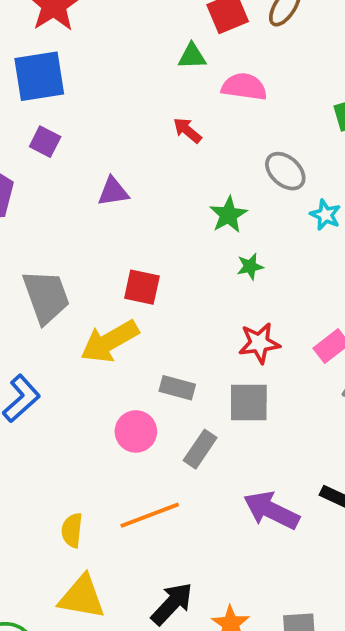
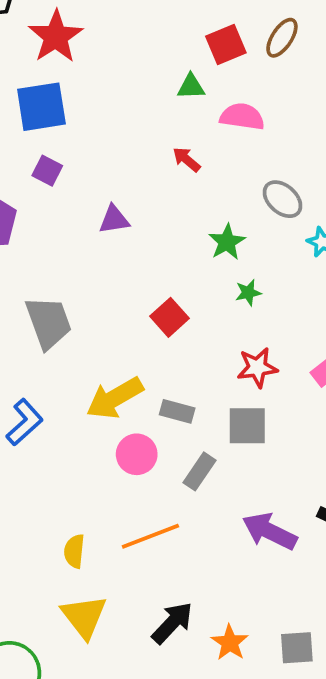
red square: (142, 287) -> (169, 317), moved, turned 36
yellow arrow: (110, 341) -> (115, 398), moved
yellow triangle: (82, 597) -> (84, 616), turned 42

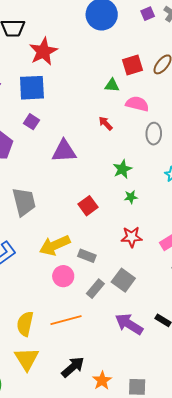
gray ellipse: (283, 199) -> (154, 134), moved, turned 45
purple triangle: (114, 220) -> (64, 151), size x1.5
gray square: (247, 426) -> (123, 280), moved, turned 30
yellow semicircle: (74, 551) -> (25, 324), size x1.4

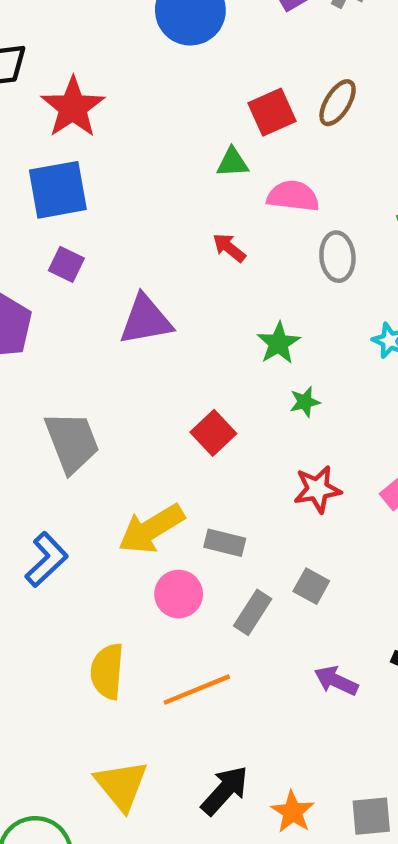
gray square: (123, 280) -> (311, 586), size x0.7
yellow semicircle: (25, 324) -> (107, 671), moved
purple arrow: (129, 324) -> (336, 681), size x0.7

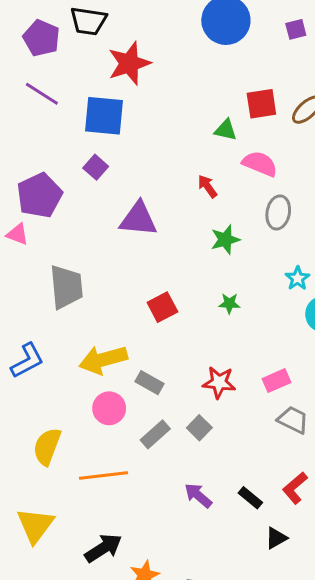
green star: (279, 343) -> (225, 240), moved
red star: (317, 489) -> (219, 382), moved

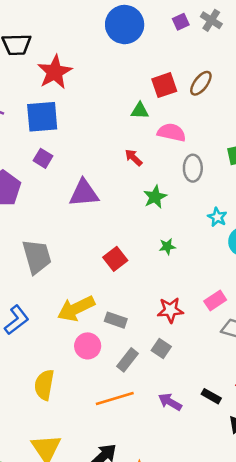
orange line: (104, 476) -> (115, 398), moved

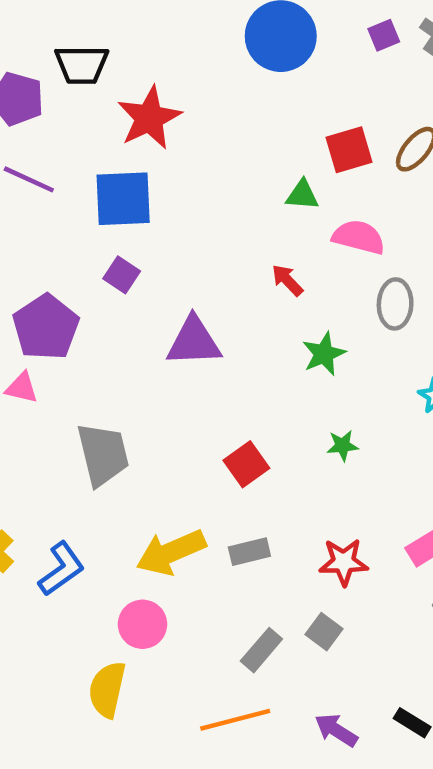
gray rectangle: (116, 320) -> (249, 552), moved, turned -35
pink circle: (88, 346) -> (142, 624), moved

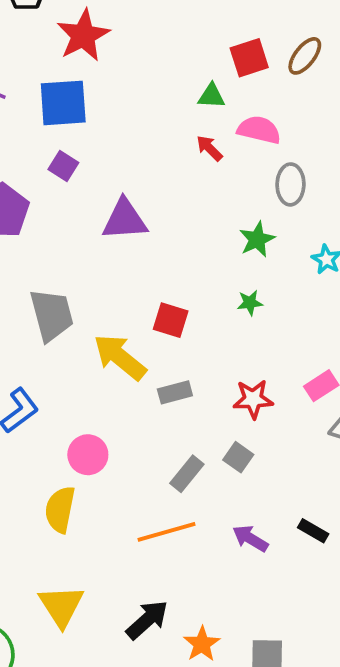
red arrow: (287, 280) -> (209, 148), moved
green star: (324, 354) -> (257, 239), moved
red square: (246, 464) -> (171, 320), turned -36
yellow arrow: (171, 552) -> (120, 357), moved, turned 64

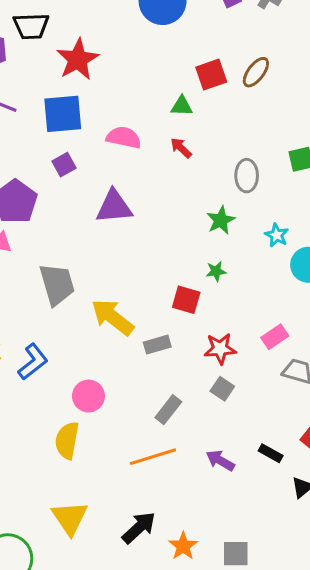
pink semicircle: (259, 130) -> (124, 138), moved
purple square: (63, 166) -> (64, 165), turned 30
red square: (171, 320) -> (186, 300), moved
gray square: (238, 457) -> (222, 389), moved

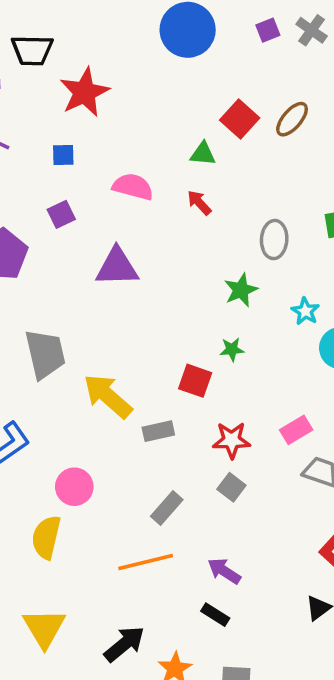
red square: (211, 75) -> (240, 119), turned -32
blue square: (63, 114) -> (63, 155), size x0.5
black rectangle: (271, 453) -> (215, 615), moved

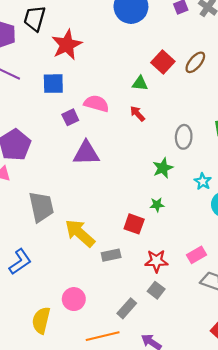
black trapezoid: (32, 50) -> (35, 18), turned 104
blue square: (63, 155) -> (53, 84), size x1.5
purple square: (61, 214) -> (70, 117), moved
pink circle: (74, 487) -> (74, 299), moved
gray rectangle: (167, 508) -> (127, 308), moved

